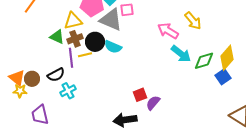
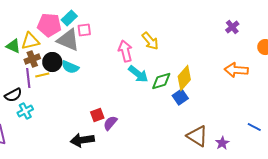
pink arrow: (168, 31) -> (125, 51), turned 45
green triangle: (57, 37) -> (13, 46), moved

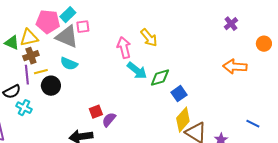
black circle: (52, 62) -> (51, 86), moved
yellow diamond: (184, 78) -> (183, 120), moved
cyan cross: (25, 111) -> (24, 108), turned -35

